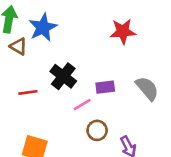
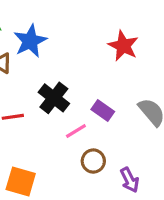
red star: (123, 31) -> (123, 46), turned 30
purple rectangle: (105, 87) -> (103, 110), turned 42

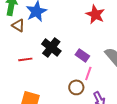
pink line: (76, 131) -> (88, 73), moved, turned -40

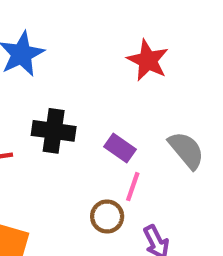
black cross: (51, 47) -> (54, 131), turned -30

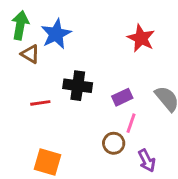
purple rectangle: (120, 148) -> (122, 97), turned -60

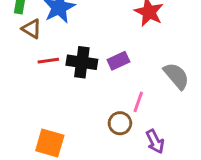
purple rectangle: (122, 97) -> (118, 61), moved
red line: (40, 103) -> (48, 61), moved

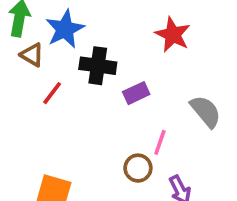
red line: (48, 61) -> (52, 93), turned -45
black cross: (82, 62) -> (98, 66), moved

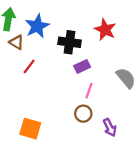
black cross: (98, 66) -> (69, 42), moved
pink line: (160, 142) -> (89, 91), moved

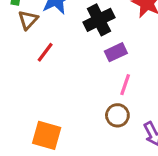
brown triangle: (16, 42) -> (28, 20), turned 42
black cross: (69, 42) -> (99, 20), turned -35

